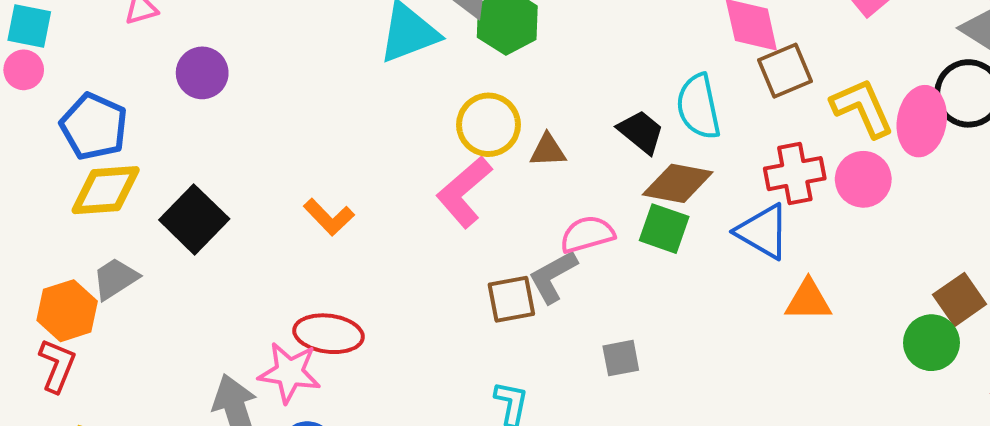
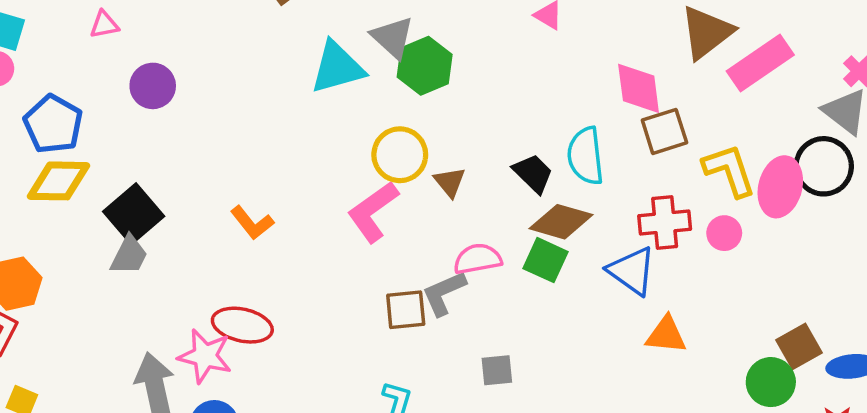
brown triangle: (548, 150) -> (450, 182), turned 48
pink circle: (863, 179) -> (724, 233), size x0.7
gray trapezoid: (115, 279) -> (129, 255), moved, turned 144

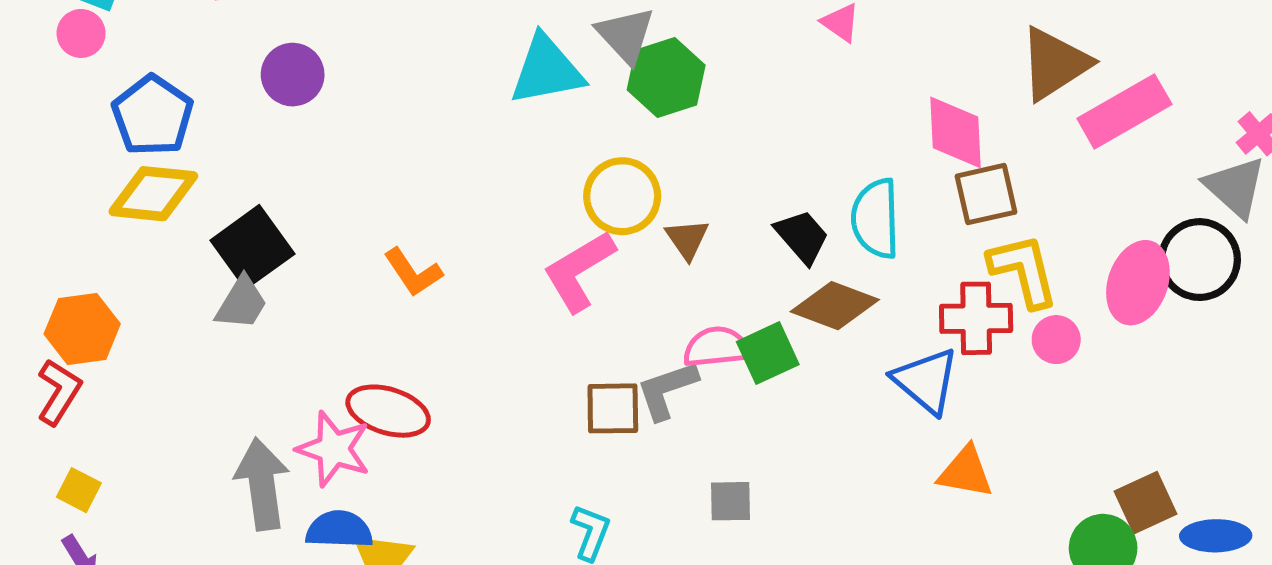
yellow L-shape: (729, 170) -> (1023, 271), moved
green square: (546, 260) -> (768, 353), moved, turned 36

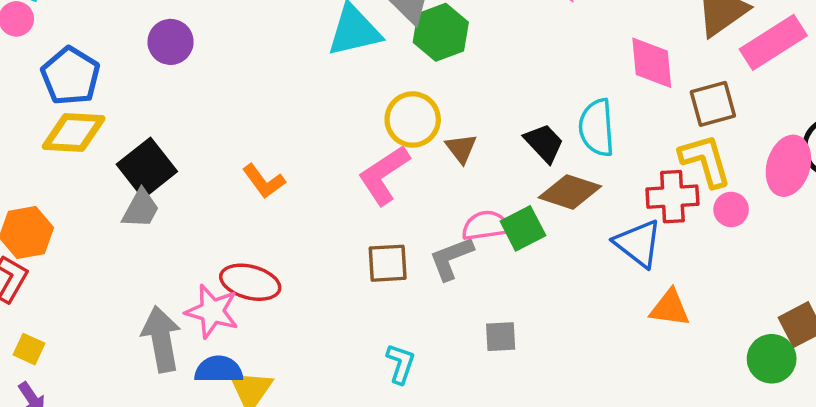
brown square: (986, 194) -> (713, 104), moved
brown square: (613, 408) -> (388, 263), moved

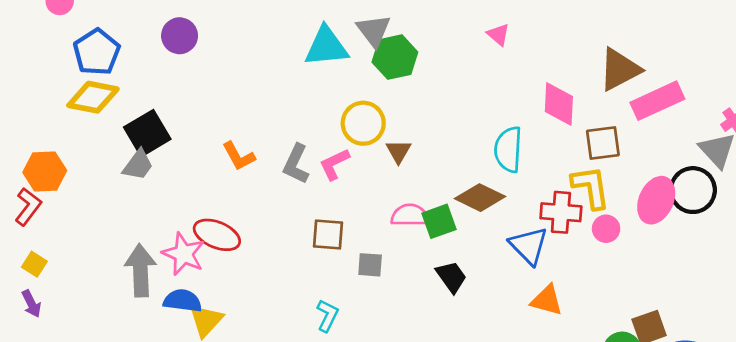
black trapezoid: (544, 143) -> (451, 277), moved
pink L-shape: (384, 175) -> (334, 164), size x0.7
gray L-shape: (451, 258) -> (296, 164), moved, turned -51
gray square: (501, 337) -> (370, 265), moved

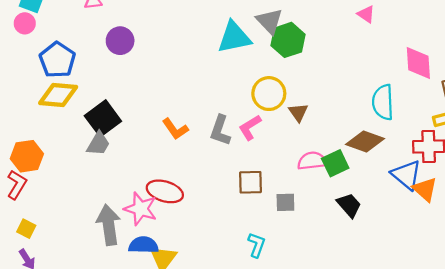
orange triangle: (547, 300) -> (425, 189), moved, turned 32

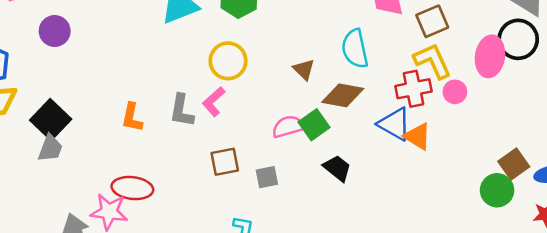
brown triangle: (298, 112) -> (304, 70), moved
orange L-shape: (175, 129) -> (132, 117), turned 56

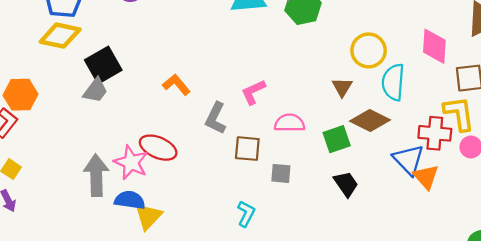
yellow circle: (228, 61) -> (369, 50), moved
gray L-shape: (182, 111) -> (216, 118), moved
orange L-shape: (132, 117) -> (176, 85), turned 112
pink semicircle: (288, 127) -> (290, 123), moved

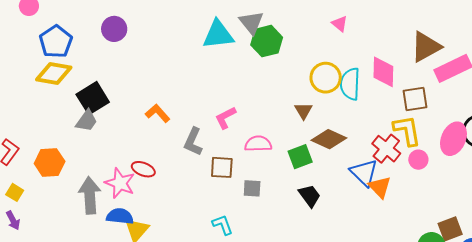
cyan semicircle: (393, 82) -> (350, 84), moved
orange hexagon: (20, 95) -> (50, 163), moved
red cross: (435, 133) -> (386, 149), turned 36
red ellipse: (158, 148) -> (143, 169), size x0.7
cyan L-shape: (246, 214) -> (223, 225), turned -45

